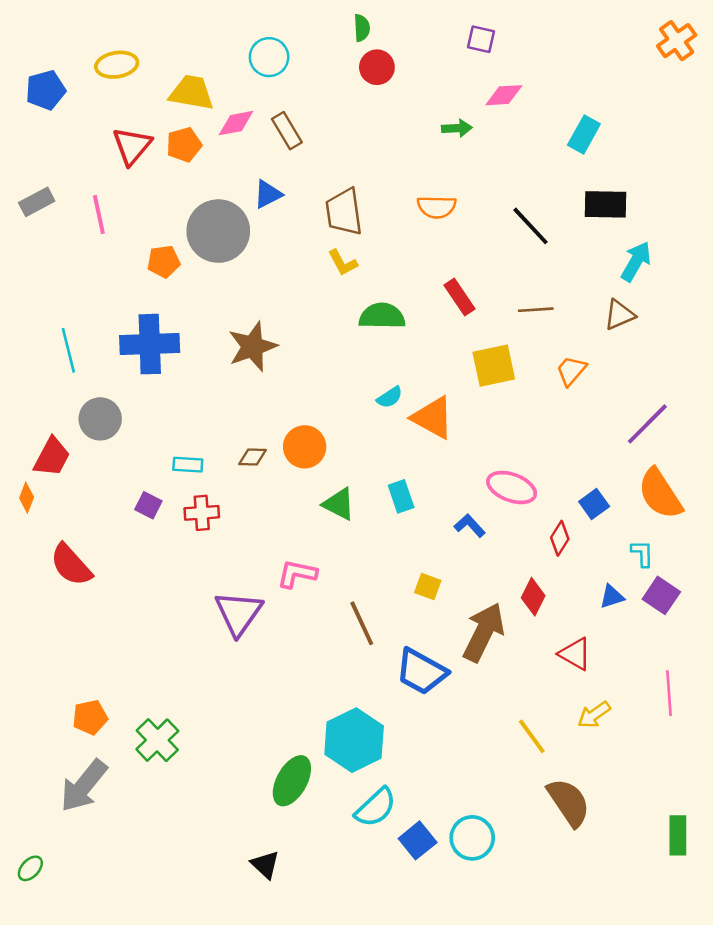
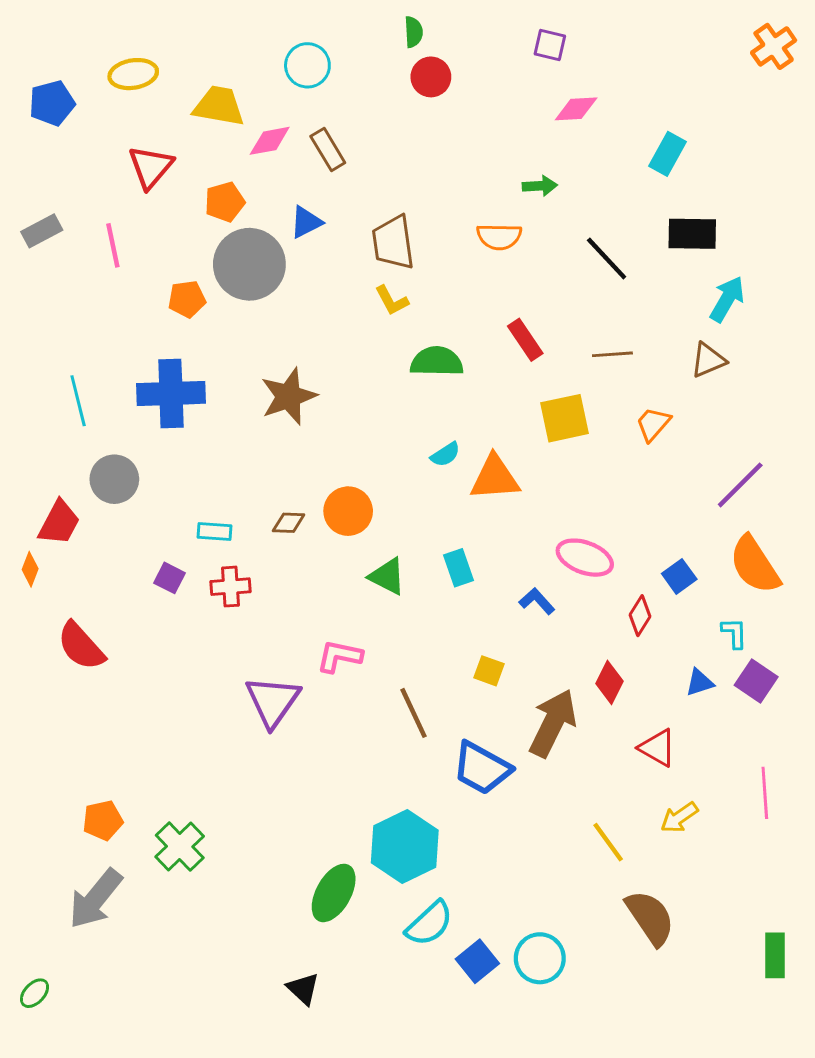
green arrow: (457, 128) -> (540, 186), moved
orange pentagon: (184, 145) -> (225, 202), moved
orange triangle: (433, 418) -> (495, 478), turned -33

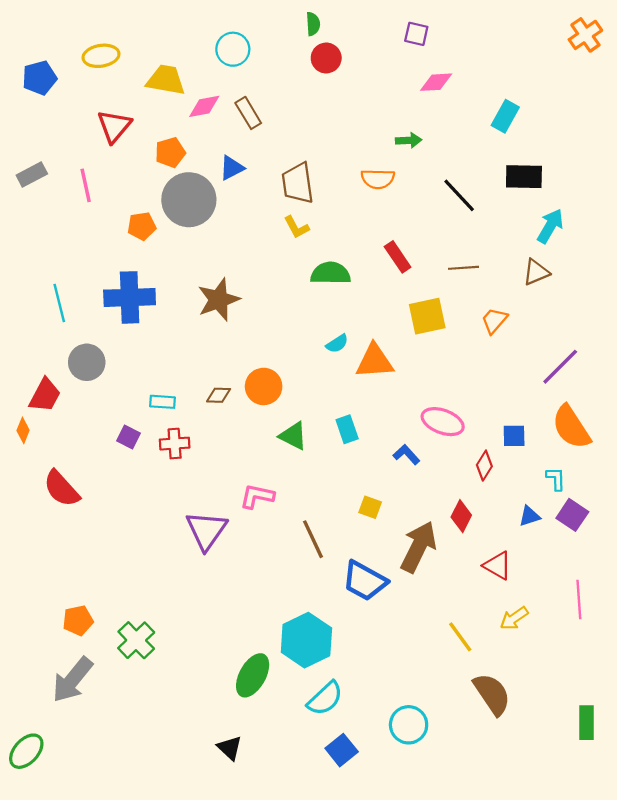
blue square: (679, 576) -> (514, 436), turned 35
blue square: (477, 961) -> (342, 750), moved
green ellipse: (34, 993) -> (26, 751), size x1.6

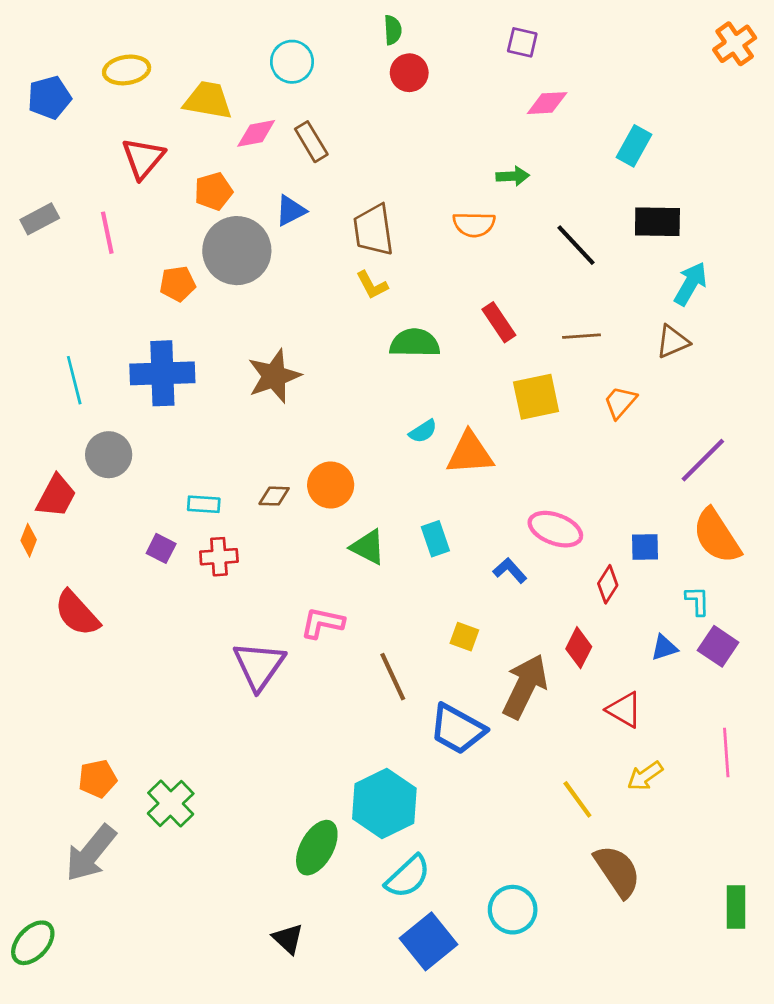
blue square: (342, 750) -> (429, 941), size x1.4

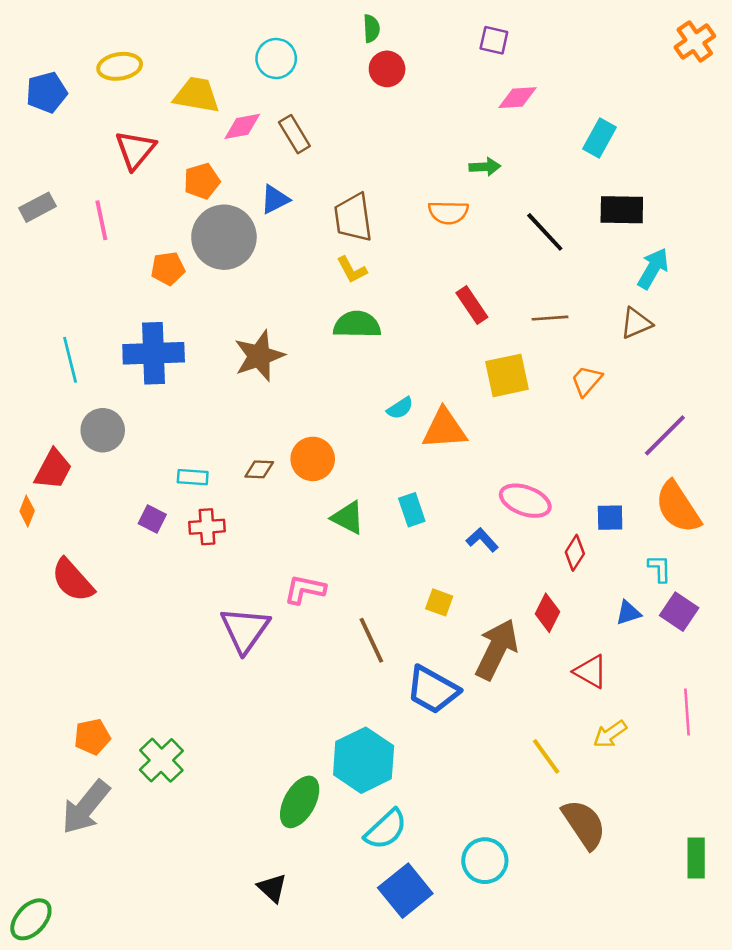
green semicircle: (415, 343) -> (357, 325), moved
green ellipse: (33, 943) -> (31, 919), moved

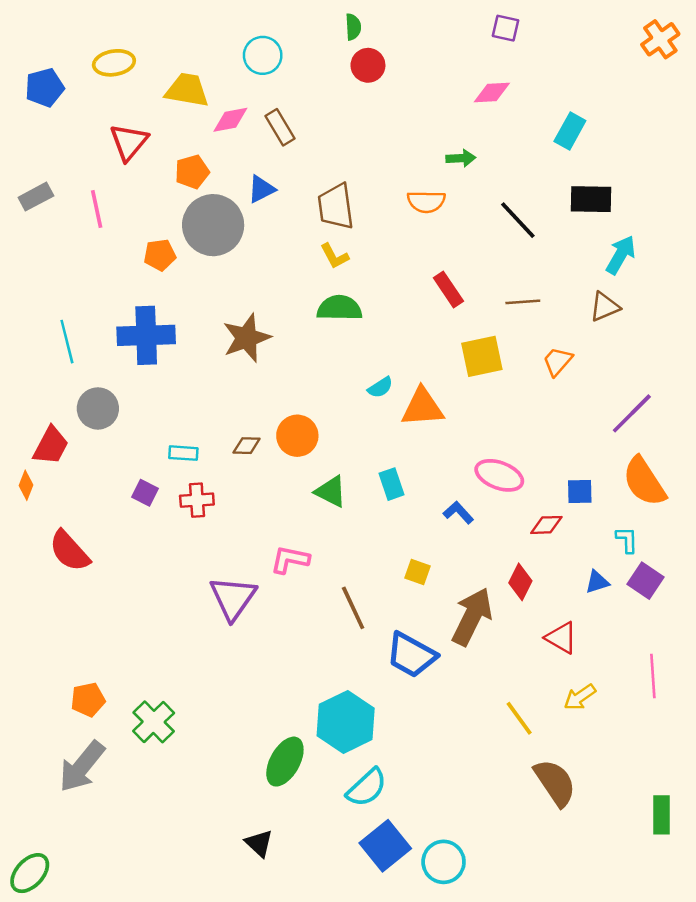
purple square: (494, 40) -> (505, 28), moved
red diamond: (575, 553) -> (546, 525), turned 56
cyan circle: (485, 861) -> (444, 862), moved

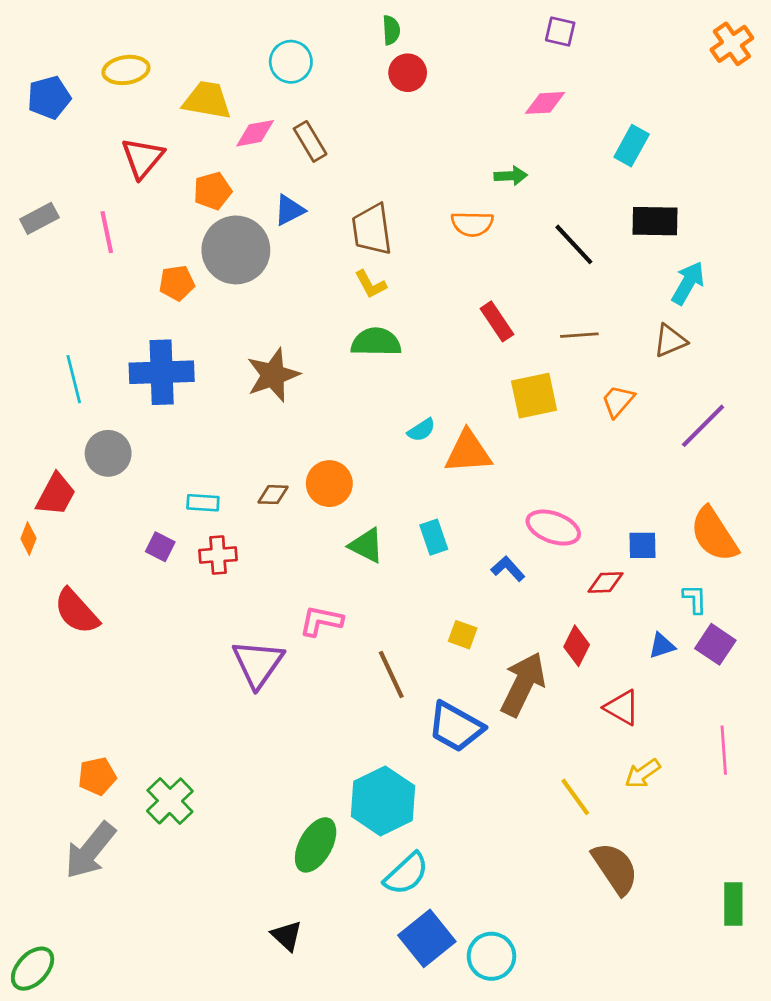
purple line: (632, 413) -> (703, 426), moved

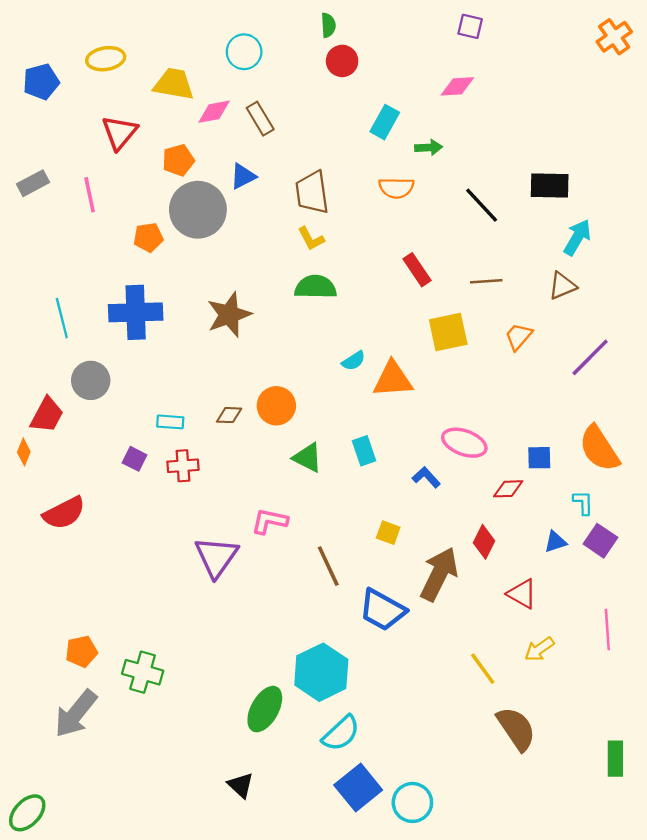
cyan rectangle: (632, 146) -> (385, 122), moved
red semicircle: (77, 611) -> (64, 513), turned -75
green cross: (170, 801) -> (143, 672), turned -30

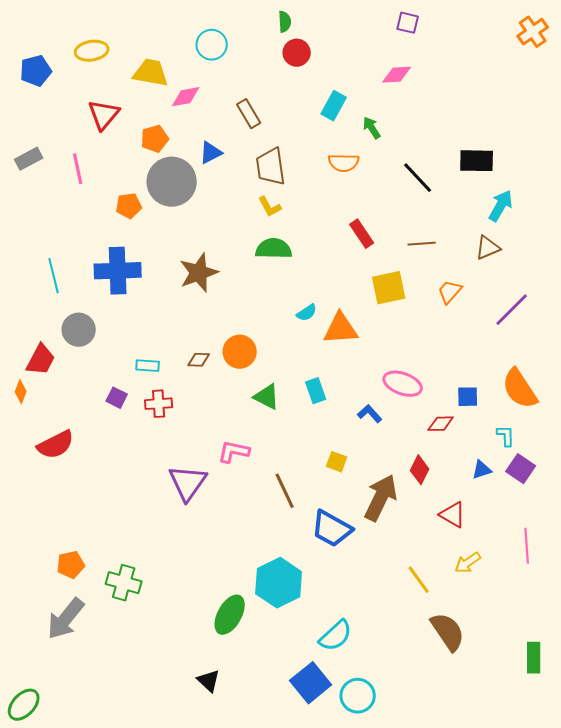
brown rectangle: (260, 119) -> (249, 114), moved
green arrow: (429, 147) -> (372, 128), turned -120
cyan semicircle: (341, 733) -> (336, 636), moved

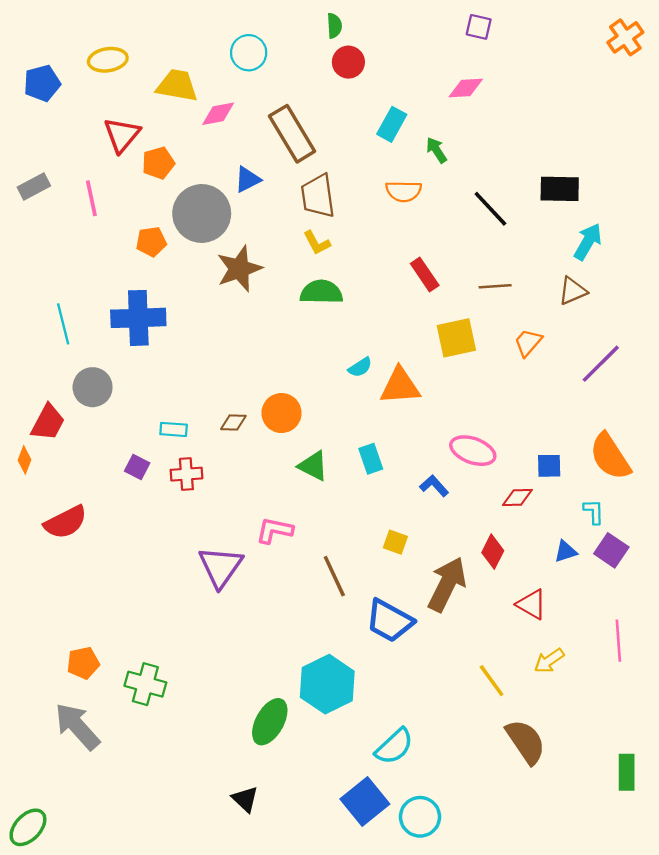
brown rectangle: (249, 114) -> (292, 134), size x1.6
orange pentagon: (155, 139) -> (158, 163), moved
brown star: (199, 273) -> (239, 269), moved
gray arrow: (66, 619) -> (77, 726), turned 99

